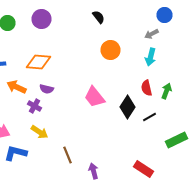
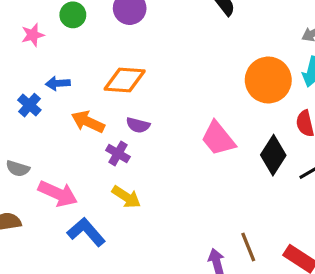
orange circle: (110, 50) -> (268, 80), moved, size x1.4
blue L-shape: (16, 153) -> (86, 232), turned 35
brown line: (68, 155) -> (248, 247), moved

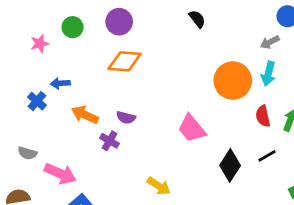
orange diamond: (125, 80) -> (125, 61), moved
black diamond: (273, 155) -> (230, 165), moved
yellow arrow: (126, 197) -> (159, 186), moved

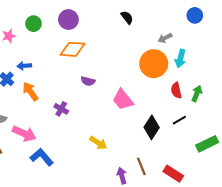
gray arrow: (270, 42) -> (165, 38), moved
orange arrow: (85, 115) -> (30, 91), moved, turned 30
purple semicircle: (126, 118) -> (88, 81), moved

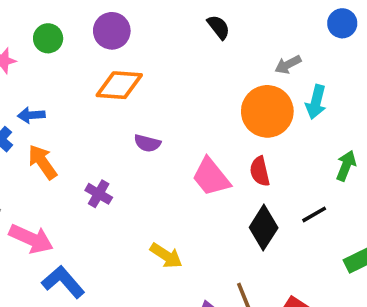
red semicircle: (176, 90) -> (260, 171), moved

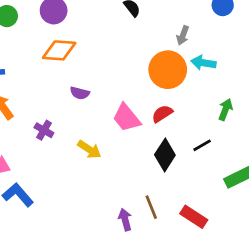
gray arrow: (288, 65) -> (183, 35), turned -42
cyan arrow: (316, 102) -> (203, 63), turned 85
red semicircle: (260, 171) -> (162, 114), turned 70
yellow arrow: (166, 256) -> (89, 149), moved

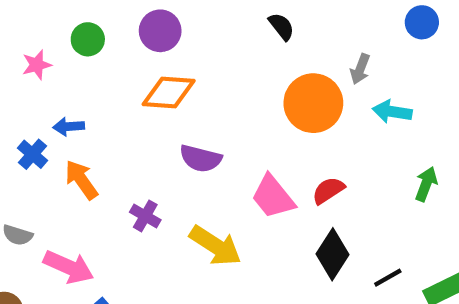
orange circle: (168, 70) -> (313, 103), moved
purple semicircle: (80, 93) -> (201, 158), size x1.4
black line: (202, 145) -> (388, 278), moved
yellow arrow: (89, 149) -> (215, 246), size x1.4

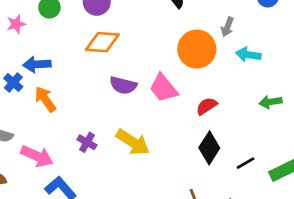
blue arrow: (69, 127) -> (37, 64), size x1.4
green arrow: (426, 184) -> (271, 102), turned -120
pink trapezoid: (273, 197) -> (163, 88), moved
purple cross: (145, 216) -> (87, 142), moved

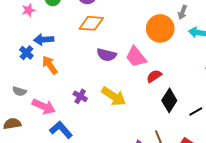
red semicircle: (207, 106) -> (154, 76), moved

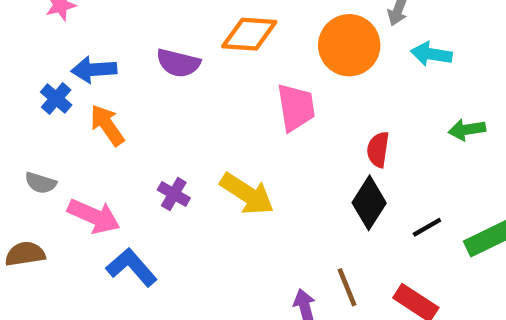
orange diamond: (91, 23) -> (249, 34), moved
purple semicircle: (107, 55) -> (178, 63), moved
pink trapezoid: (136, 57) -> (296, 107), turned -150
red semicircle: (154, 76) -> (378, 150), moved, turned -49

